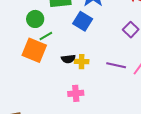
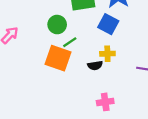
yellow cross: (82, 62) -> (107, 54), moved

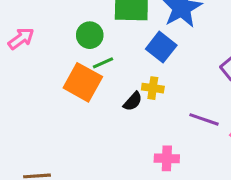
black semicircle: (95, 65) -> (133, 101), turned -48
pink cross: (105, 102) -> (167, 158), moved

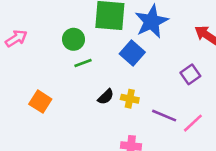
orange square: (83, 82) -> (40, 102), moved, size x0.7
yellow cross: (153, 88) -> (130, 99), moved

